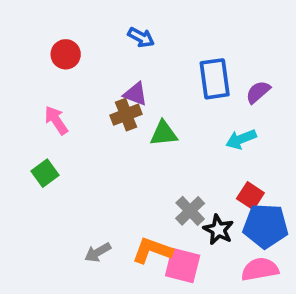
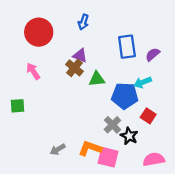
blue arrow: (141, 37) -> (83, 22), turned 80
red circle: (66, 54) -> (39, 32), size x1.6
brown cross: (126, 115) -> (74, 68), turned -30
green square: (45, 173) -> (18, 106), moved, turned 32
blue pentagon: (266, 226) -> (125, 96), moved

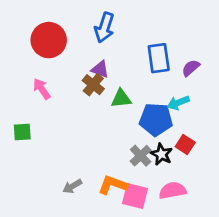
blue arrow: (83, 22) -> (104, 28), size x1.5
black star: (129, 136) -> (161, 154), moved
pink semicircle: (154, 159) -> (173, 190), moved

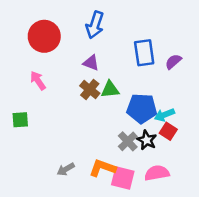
brown cross: (93, 85) -> (90, 89), moved
cyan arrow: (178, 103) -> (164, 115), moved

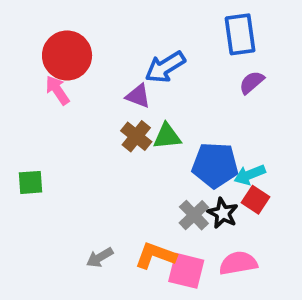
blue arrow: (95, 25) -> (165, 67), moved, turned 40
blue rectangle: (144, 53) -> (240, 34), moved
purple semicircle: (173, 62) -> (252, 82), moved
pink arrow: (38, 81) -> (57, 90), moved

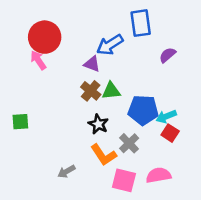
blue rectangle: (240, 34) -> (141, 23), moved
black star: (223, 213) -> (98, 124), moved
orange L-shape: (155, 255) -> (103, 155), moved, turned -144

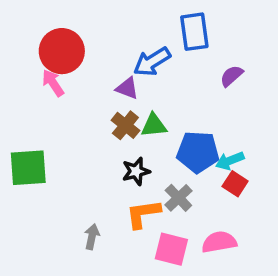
green square: (20, 122) -> (28, 168), size x1.6
black star: (98, 124) -> (136, 171), turned 30
orange L-shape: (103, 155) -> (143, 214), turned 116
gray arrow: (66, 171) -> (92, 237), turned 132

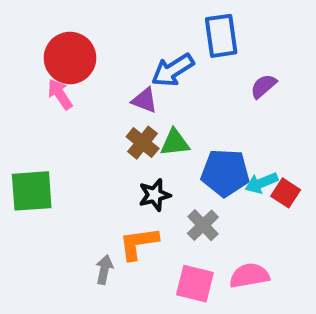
red square: (235, 184) -> (286, 193), moved
orange L-shape: (143, 214) -> (139, 243), moved

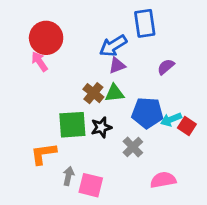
purple semicircle: (263, 86) -> (166, 67), moved
purple triangle: (145, 100) -> (117, 65), moved, turned -42
green square: (32, 191) -> (72, 125), moved
orange L-shape: (139, 243) -> (43, 154), moved
pink square: (195, 284) -> (91, 185), moved

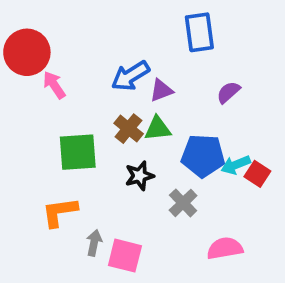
red circle: (46, 38) -> (27, 52), moved
blue arrow: (113, 46) -> (130, 76), moved
green square: (72, 125) -> (78, 152), moved

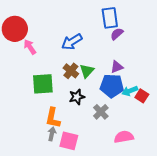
purple triangle: (161, 90) -> (117, 67), moved
purple semicircle: (228, 92) -> (117, 34), moved
green triangle: (158, 129) -> (87, 71), turned -42
orange L-shape: (60, 212) -> (53, 118), moved, turned -70

